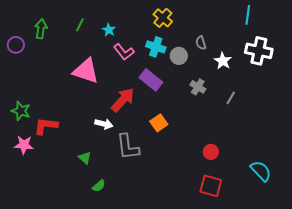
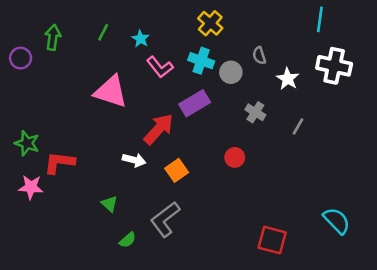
purple rectangle: (151, 80) -> (195, 103), turned -70
orange square: (159, 123) -> (177, 170), moved
gray L-shape: (128, 147) -> (165, 219), moved, turned 60
red circle: (211, 152) -> (235, 157), moved

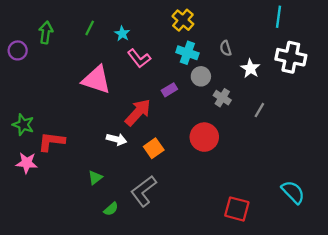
cyan cross: (201, 61) -> (187, 53), moved
gray circle: (231, 72) -> (201, 76), moved
purple rectangle: (195, 103) -> (169, 90), size x0.6
red circle: (235, 157) -> (204, 137), size x1.6
green triangle: (110, 204) -> (95, 178), turned 40

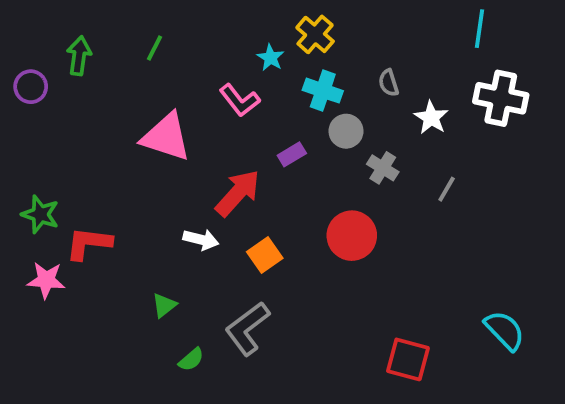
cyan star: (122, 34) -> (271, 58), moved

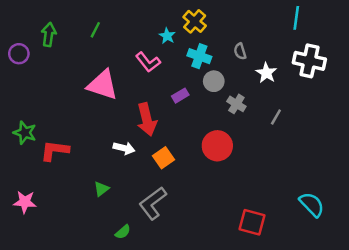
red arrow: (238, 193) -> (147, 119), turned 124
pink star: (46, 280) -> (25, 202), moved
green semicircle: (191, 359) -> (123, 232), moved

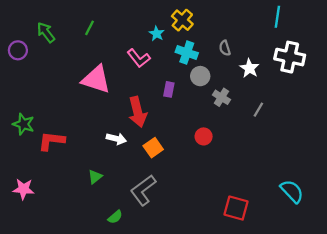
green arrow: (49, 35) -> (46, 32), turned -45
purple rectangle: (180, 96) -> (169, 89), turned -48
red circle: (217, 146) -> (204, 136), size x0.6

